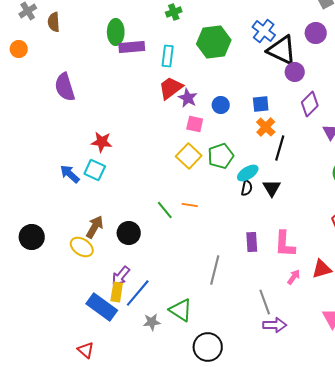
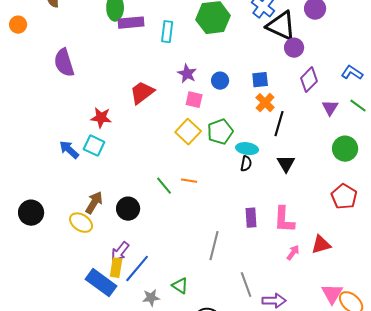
red trapezoid: (171, 88) -> (142, 93), moved
cyan ellipse: (248, 173) -> (247, 149), turned 40
black triangle: (272, 188) -> (286, 164), moved
gray line: (265, 302) -> (246, 285), moved
green triangle: (181, 310) -> (180, 286), size x0.7

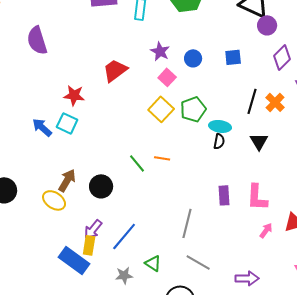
pink square: (194, 100) -> (167, 77), turned 30
orange cross: (265, 103) -> (275, 102), moved
blue line: (137, 269) -> (124, 236), moved
gray line: (246, 285) -> (198, 262), moved, turned -40

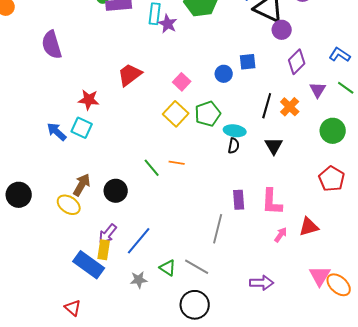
purple star: (160, 51) -> (168, 24), moved
blue circle: (193, 58) -> (224, 74), moved
gray line: (187, 223) -> (218, 229), moved
gray line: (198, 262) -> (197, 267), moved

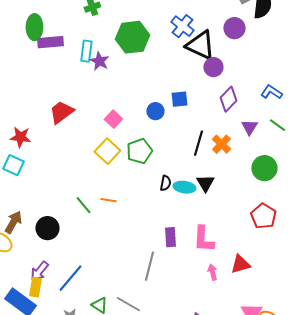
cyan ellipse: (235, 131) -> (184, 187), moved
pink arrow: (281, 235) -> (212, 272), turned -49

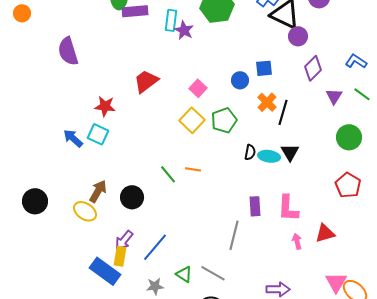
orange cross: (221, 144) -> (267, 102), moved

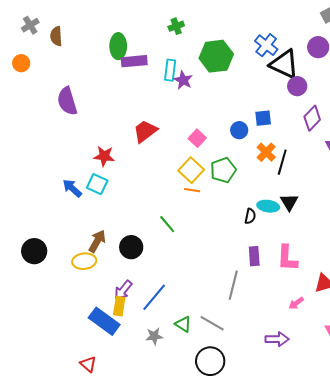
black semicircle: (250, 152) -> (250, 216), moved
orange line: (193, 169) -> (192, 190), moved
yellow ellipse: (85, 211) -> (84, 261), turned -40
pink arrow: (297, 241) -> (296, 303), moved, turned -112

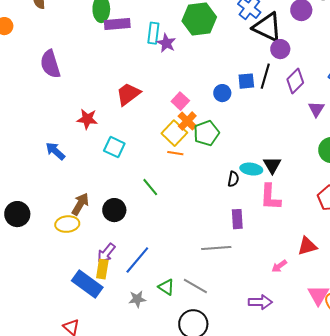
orange cross: (266, 152) -> (187, 121), moved
black line: (282, 162) -> (265, 76), moved
cyan square: (97, 184) -> (114, 147), moved
pink L-shape: (287, 258) -> (270, 197), moved
gray line: (233, 285) -> (216, 248), turned 72

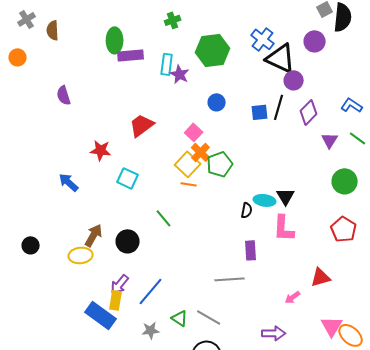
purple semicircle: (50, 64) -> (64, 95), size x0.7
blue circle: (222, 93) -> (217, 102), moved
black circle: (17, 214) -> (31, 245), size x0.7

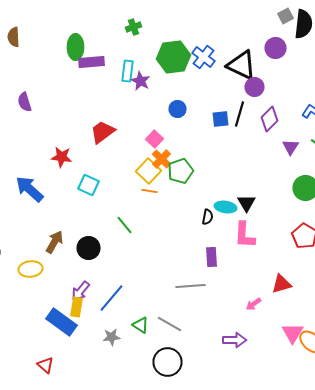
blue cross: (263, 39) -> (204, 57), moved
blue arrow: (69, 182) -> (30, 189), size x1.4
yellow ellipse: (81, 255) -> (30, 269), moved

